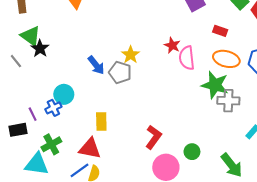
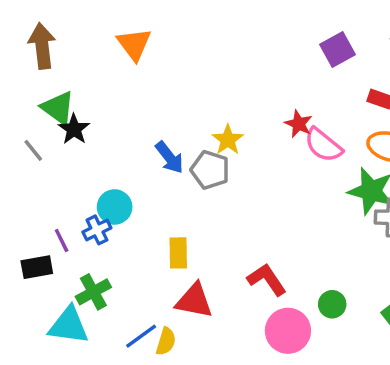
pink semicircle: (187, 58) -> (323, 145), turned -45
red L-shape: (153, 137) -> (267, 279), turned -70
red triangle: (90, 149) -> (194, 301), moved

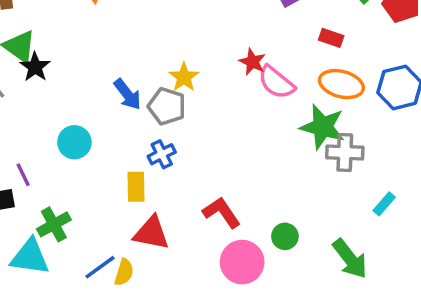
blue cross: (97, 230) -> (162, 154), moved

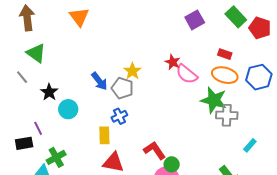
red rectangle: (331, 38) -> (225, 54), moved
black star: (35, 67) -> (49, 92), moved
green circle: (285, 236) -> (172, 164), moved

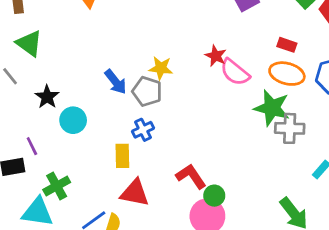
yellow star: (132, 71) -> (161, 68), turned -30

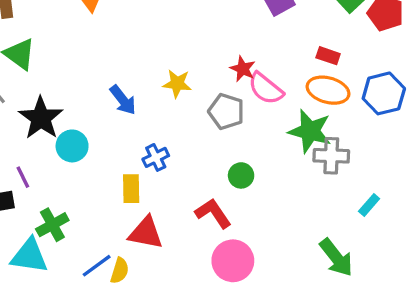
gray pentagon: (147, 91) -> (226, 111), moved
black star: (47, 97) -> (41, 118), size x1.5
green circle: (214, 196) -> (241, 175), moved

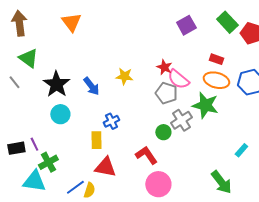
gray pentagon: (226, 111) -> (166, 93), moved
black star: (41, 118) -> (56, 84), moved
gray cross: (331, 156) -> (181, 120), moved, turned -35
purple line: (23, 177) -> (34, 144), moved

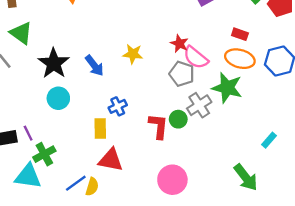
red L-shape: (146, 155) -> (158, 126), moved, turned 40

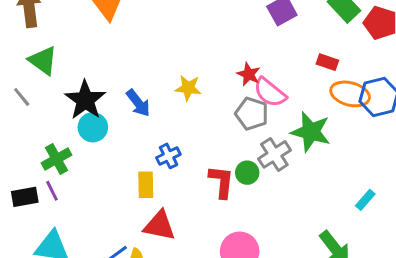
orange ellipse: (240, 59) -> (350, 94), moved
cyan circle: (58, 98) -> (93, 127), moved
green cross: (44, 154) -> (57, 159), moved

